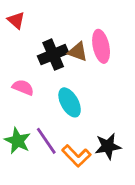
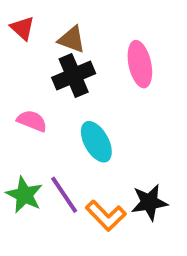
brown triangle: (78, 52) -> (72, 40), moved

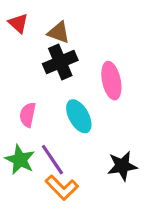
pink ellipse: (140, 64) -> (111, 81), moved
pink semicircle: (32, 121) -> (28, 115), moved, turned -100
orange L-shape: (106, 216) -> (62, 188), moved

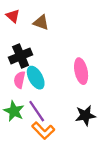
black cross: (60, 62) -> (21, 56), moved
pink ellipse: (111, 81) -> (81, 71), moved
cyan ellipse: (79, 116) -> (36, 78), moved

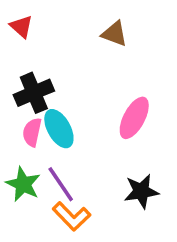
brown triangle: (41, 22) -> (114, 34), moved
pink ellipse: (81, 71) -> (134, 118), turned 40

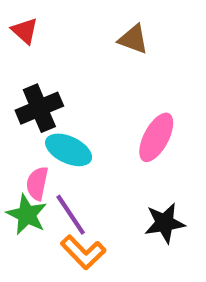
cyan ellipse: (59, 129) -> (69, 150), turned -36
pink semicircle: (32, 132) -> (37, 183), moved

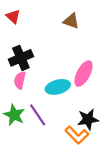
cyan ellipse: (69, 150) -> (58, 87), moved, turned -40
pink semicircle: (37, 183) -> (20, 80), moved
orange L-shape: (83, 252) -> (77, 135), moved

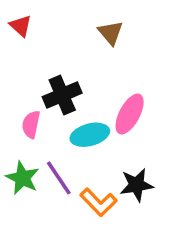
brown triangle: (71, 21) -> (111, 33), turned 30
black cross: (21, 58) -> (62, 95), moved
orange L-shape: (77, 135) -> (98, 202), moved

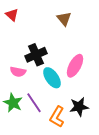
pink semicircle: (31, 124) -> (18, 72), turned -91
cyan ellipse: (90, 135) -> (52, 78), turned 70
orange L-shape: (98, 202) -> (57, 117), turned 75

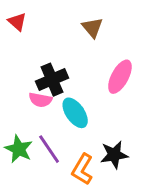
pink ellipse: (75, 66) -> (120, 77), moved
pink semicircle: (18, 72) -> (40, 100), moved

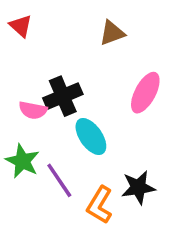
brown triangle: (92, 27) -> (112, 33), turned 50
pink semicircle: (40, 100) -> (33, 110), moved
green star: (19, 149) -> (22, 161), moved

